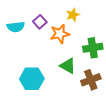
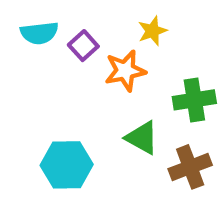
cyan semicircle: (16, 27) -> (39, 33), moved

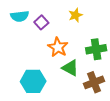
orange star: (125, 71) -> (58, 47), moved, turned -30

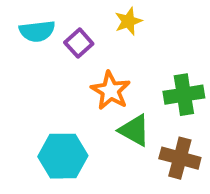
yellow star: (75, 15) -> (128, 21), moved
brown cross: (94, 82) -> (180, 158), turned 36

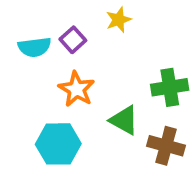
cyan semicircle: (37, 31) -> (35, 47), moved
orange star: (111, 91) -> (77, 89), moved

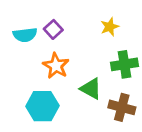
yellow star: (119, 20) -> (110, 27), moved

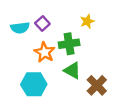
green cross: (124, 64) -> (69, 44), moved
brown cross: (122, 107) -> (97, 85), turned 30

